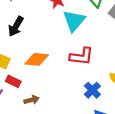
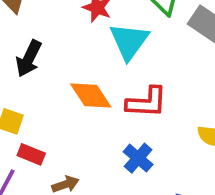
orange diamond: (37, 59) -> (91, 96), moved, turned 55
blue cross: (92, 90) -> (138, 158), moved

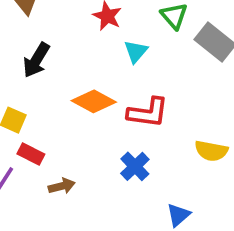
cyan triangle: (129, 41) -> (136, 51), size x0.6
orange diamond: (91, 96) -> (94, 101), turned -33

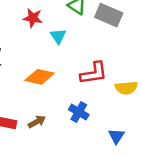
red L-shape: (148, 113) -> (94, 73), moved
brown arrow: (62, 186) -> (37, 122), moved

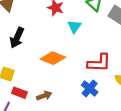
blue cross: (79, 112) -> (90, 88), moved

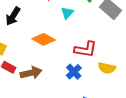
brown arrow: (44, 96) -> (31, 73), size x1.5

